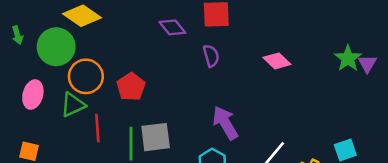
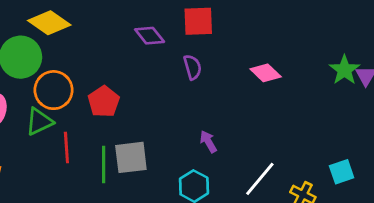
purple arrow: (225, 123) -> (208, 142), size x0.6

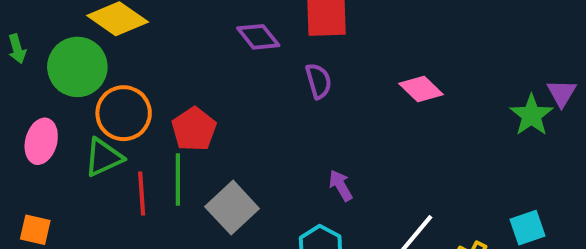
green star: (344, 70) -> (531, 115), moved
gray square: (131, 157) -> (232, 208), turned -36
green line: (104, 165) -> (178, 179), moved

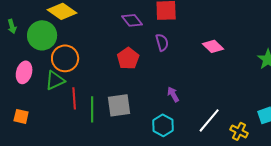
red pentagon: (194, 129) -> (128, 58), moved
green line: (178, 179) -> (92, 109), moved
gray square: (232, 208) -> (119, 105), turned 35

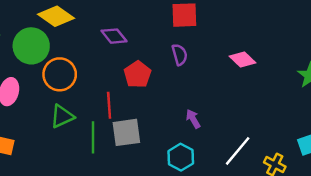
purple diamond: (132, 20) -> (114, 36), moved
green triangle: (55, 80) -> (62, 116), moved
red line: (74, 98) -> (109, 105), moved

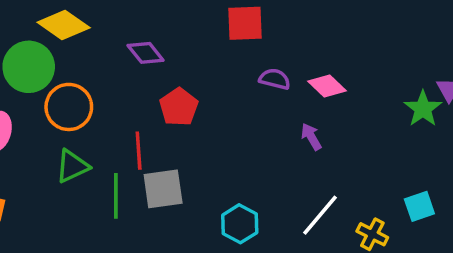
purple semicircle: (180, 55) -> (275, 79), moved, turned -60
purple arrow: (193, 119) -> (311, 137), moved

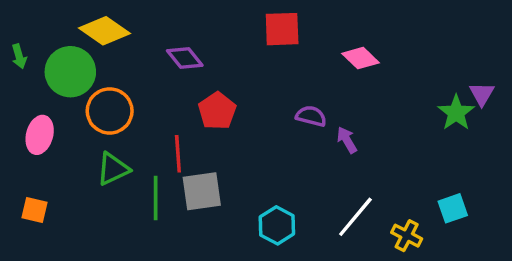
purple semicircle: (275, 79) -> (311, 116), moved
pink diamond: (327, 86) -> (361, 58), moved

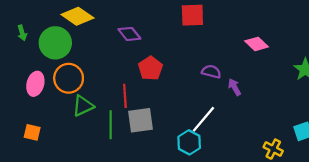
pink diamond: (361, 58) -> (257, 44), moved
orange circle: (110, 111) -> (69, 78), moved
white line: (355, 217) -> (204, 119), moved

